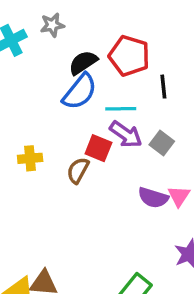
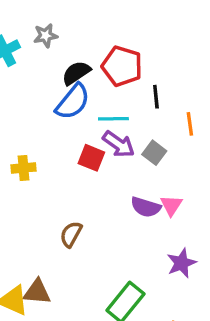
brown semicircle: (78, 170) -> (71, 234), moved

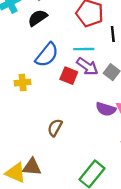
black semicircle: (76, 73) -> (38, 18), moved
blue semicircle: (73, 102) -> (47, 55), moved

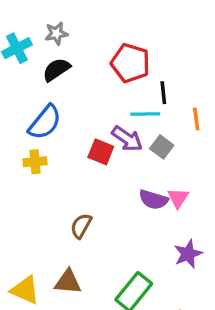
cyan line: (84, 49) -> (145, 114), moved
blue semicircle: (47, 55) -> (45, 122), moved
brown triangle: (32, 167) -> (68, 282), moved

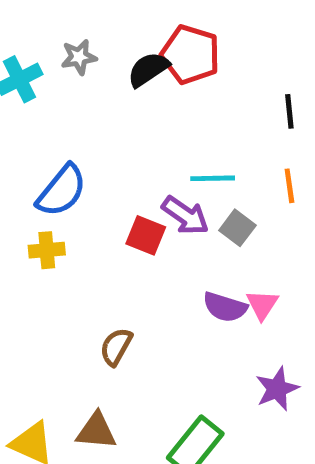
red pentagon: (130, 63) -> (190, 55), moved
black semicircle: (56, 70) -> (148, 69), moved
black line: (163, 93) -> (289, 111), moved

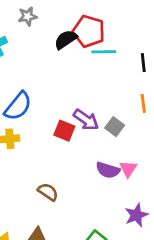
gray star: (79, 57) -> (28, 16), moved
cyan line: (213, 178) -> (104, 52), moved
brown semicircle: (116, 347) -> (48, 192), turned 95

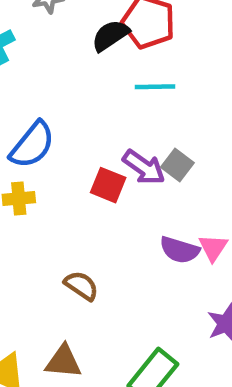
cyan line: (104, 52) -> (155, 87), moved
gray square: (115, 127) -> (177, 165), moved

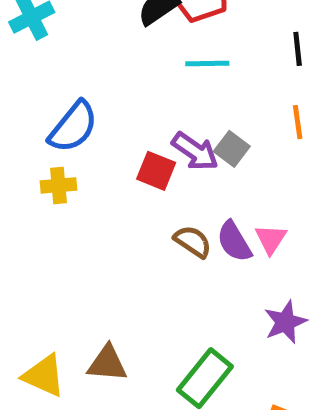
purple semicircle: (180, 250) -> (234, 242), turned 42
brown semicircle: (81, 286) -> (193, 242), moved

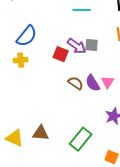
gray square: (232, 149) -> (92, 45), turned -32

